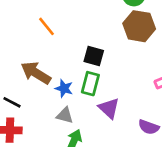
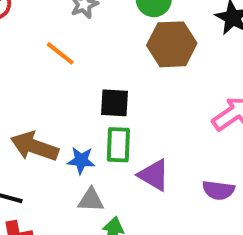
orange line: (46, 26) -> (60, 53), moved

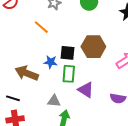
brown hexagon: (172, 44) -> (93, 47), moved
blue star: (81, 160) -> (51, 62), moved

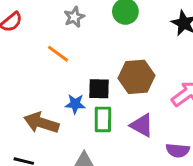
purple triangle: (86, 90) -> (142, 125), moved

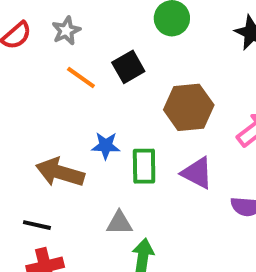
gray star: (74, 17) -> (66, 31), moved
black square: (99, 89) -> (128, 67), moved, turned -30

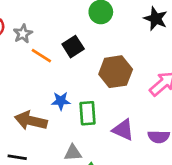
gray star: (66, 31) -> (23, 34), moved
purple triangle: (197, 173) -> (123, 130), moved

